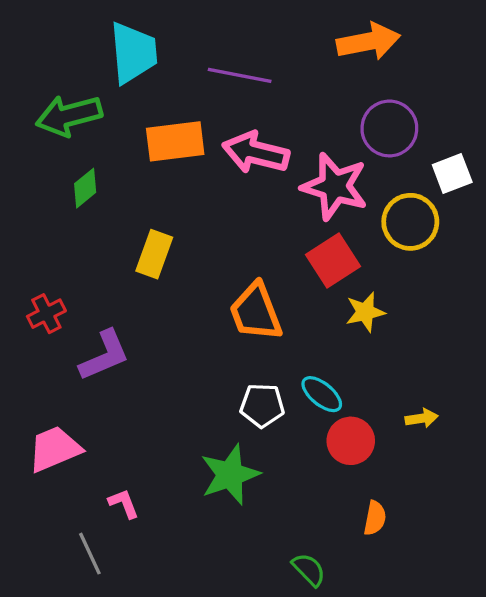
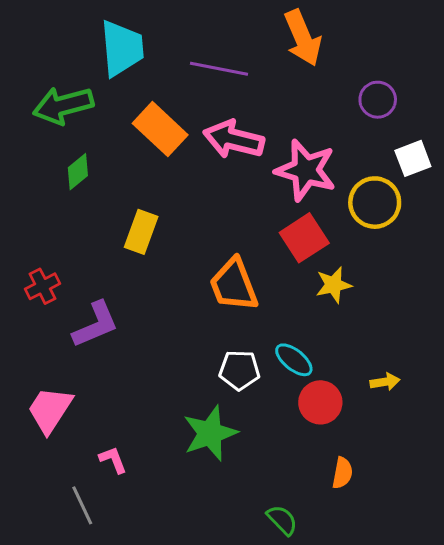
orange arrow: (368, 42) -> (303, 38), moved, turned 78
purple circle: (389, 128) -> (378, 100), moved, size x0.7
orange rectangle: (175, 141) -> (160, 129), turned 50
pink trapezoid: (54, 449) -> (50, 410), turned -34

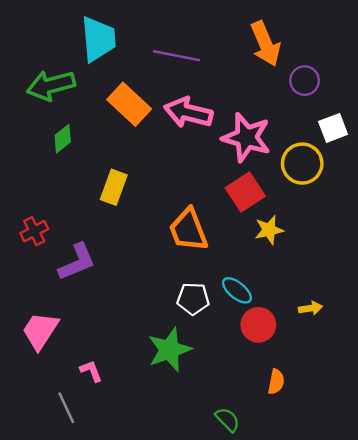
orange arrow: (303, 38) -> (265, 44), moved

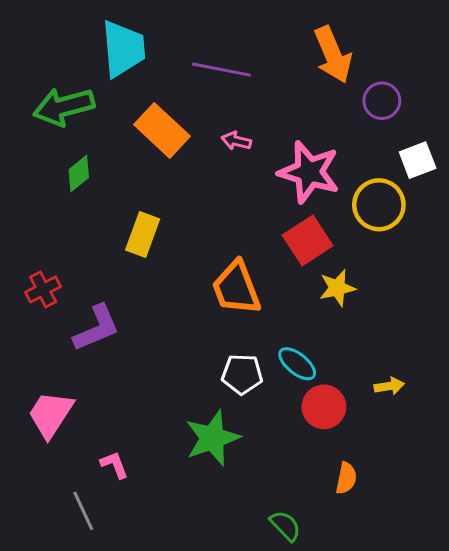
pink arrow: (188, 113) -> (236, 141), size x0.5

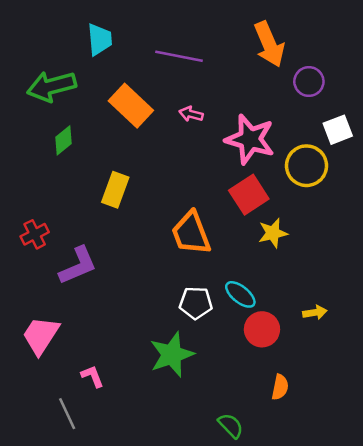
cyan trapezoid: (123, 49) -> (100, 39), size x0.7

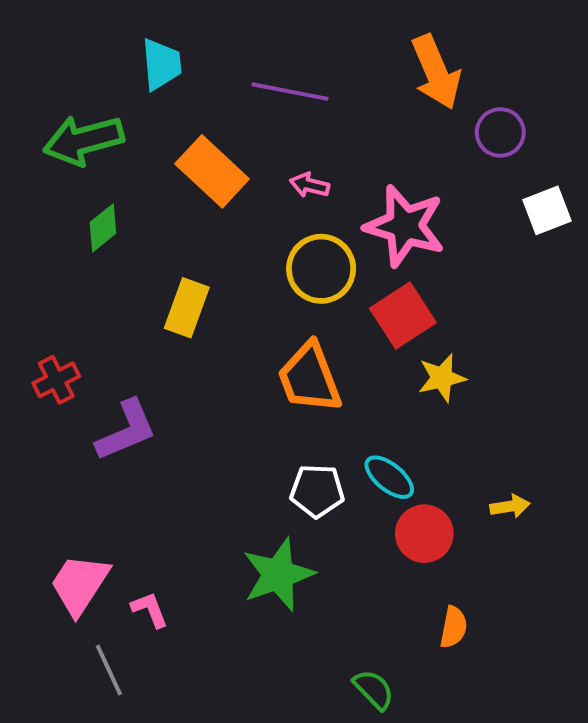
yellow circle: (306, 166) -> (321, 269), moved
pink trapezoid: (41, 335) -> (80, 584), moved

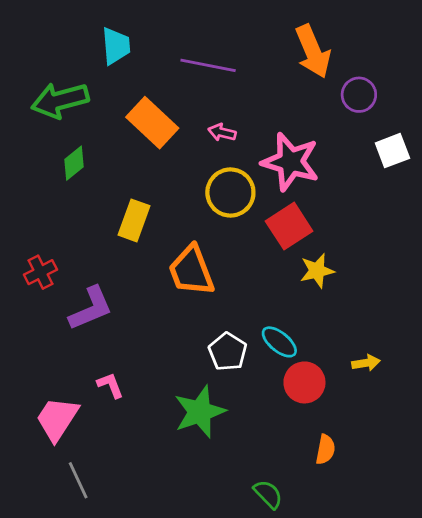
orange trapezoid: (309, 378) -> (191, 271), moved
white pentagon: (317, 491) -> (228, 352), turned 30
pink L-shape: (150, 610) -> (110, 385), moved

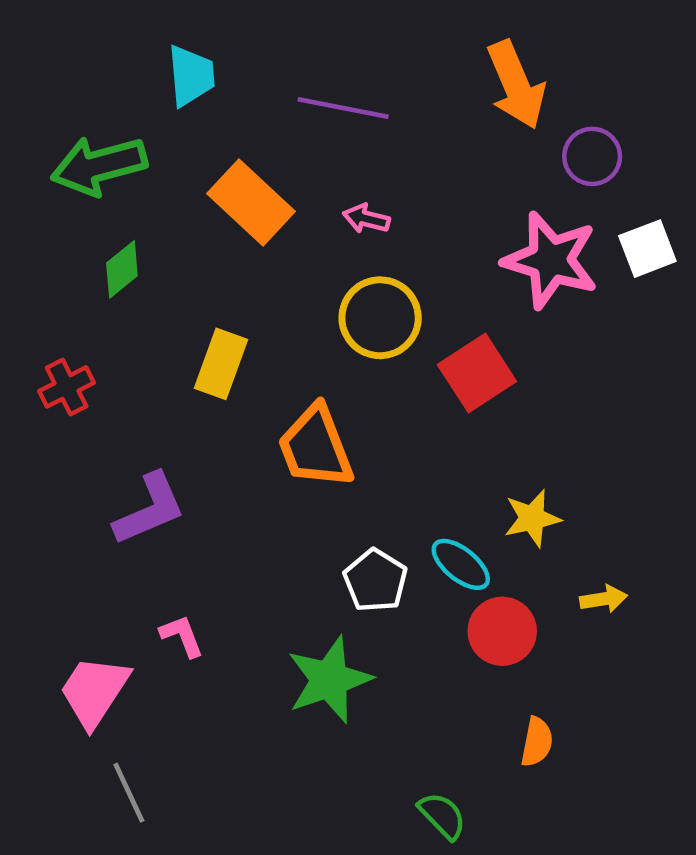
pink star: (290, 162) -> (551, 260), moved
yellow star: (317, 271) -> (532, 518), moved
red cross: (40, 272) -> (67, 387), moved

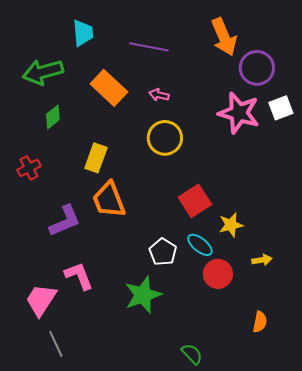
purple circle: (592, 156) -> (257, 68), size x1.4
red square: (477, 373) -> (195, 201), moved
orange trapezoid: (316, 447) -> (109, 200), moved
pink L-shape: (182, 636) -> (79, 276), size x1.5
orange semicircle: (537, 742) -> (260, 322), moved

